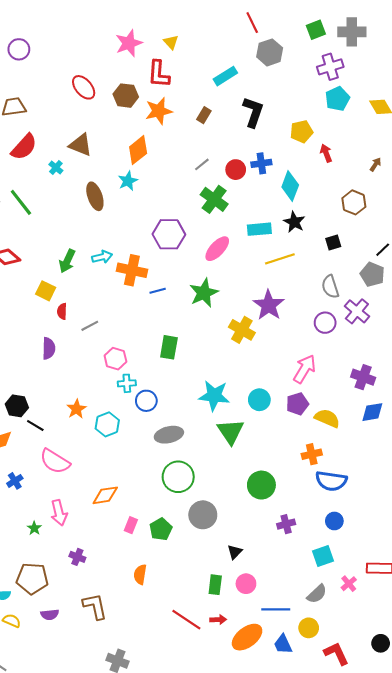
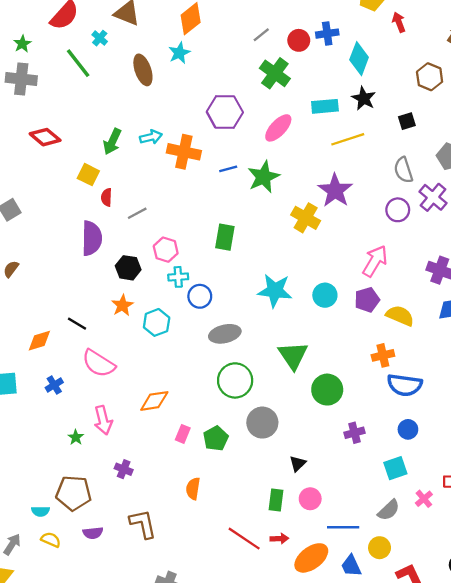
green line: (21, 202) -> (78, 63), moved
blue line: (158, 291) -> (228, 169), moved
purple semicircle: (49, 348) -> (92, 238), size x1.4
black hexagon: (17, 406) -> (128, 268), moved
green triangle: (231, 432) -> (293, 355), moved

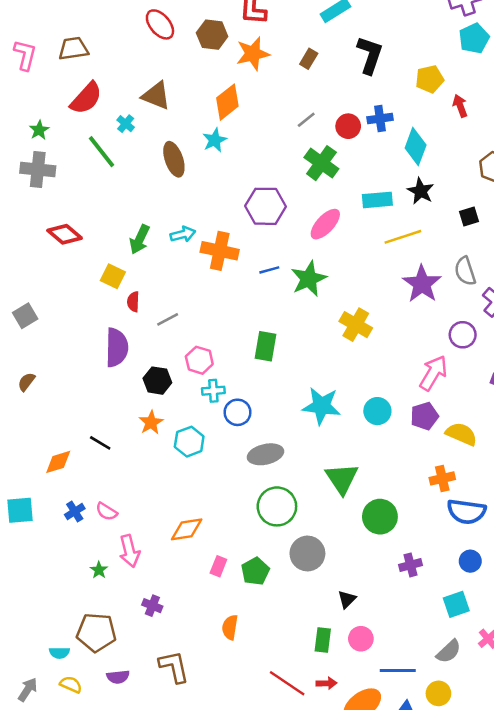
purple star: (335, 191) -> (422, 284), moved
purple circle: (398, 210) -> (463, 335), moved
pink semicircle: (99, 363) -> (107, 512), moved, size x0.6

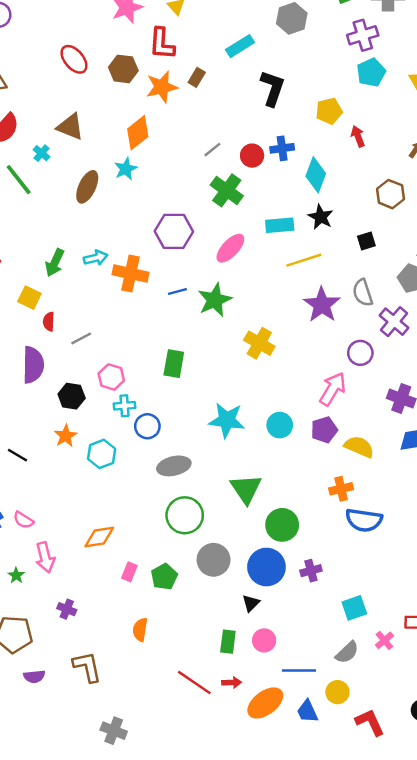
brown rectangle: (309, 59) -> (197, 77), moved
brown ellipse: (174, 159) -> (87, 187), turned 44
blue circle: (470, 561) -> (266, 567), moved, size x1.8

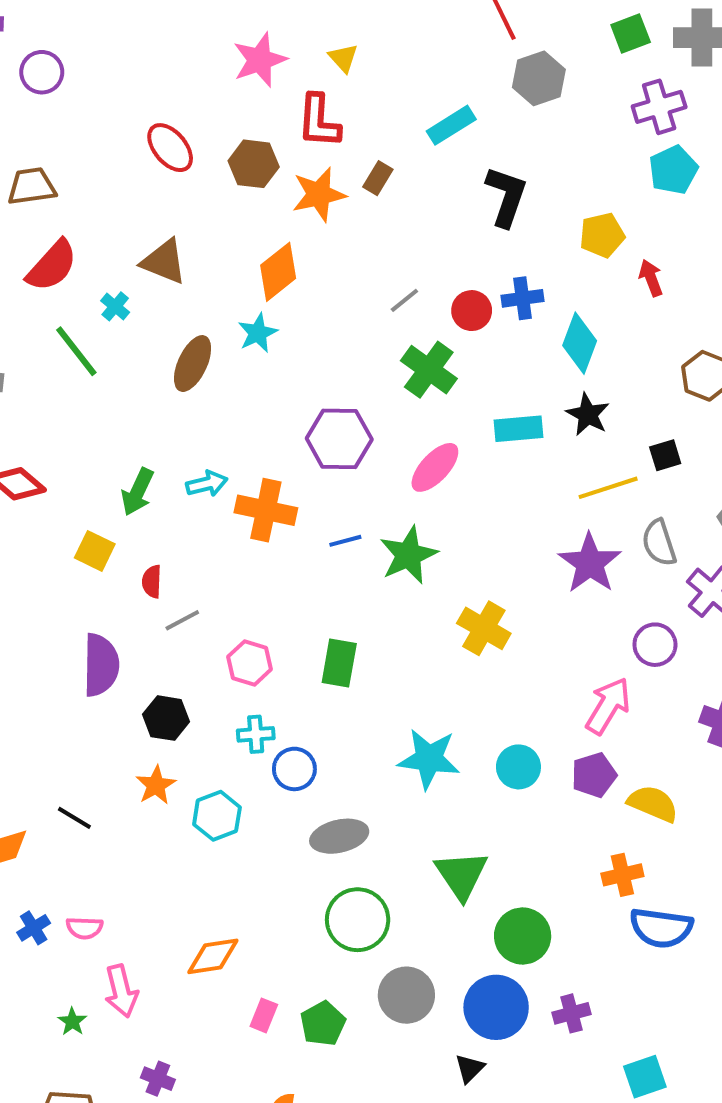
yellow line: (304, 260) -> (608, 488), moved
red semicircle: (49, 322) -> (152, 582), moved
pink hexagon: (111, 377) -> (250, 663), moved
pink semicircle: (23, 520) -> (85, 928), turned -30

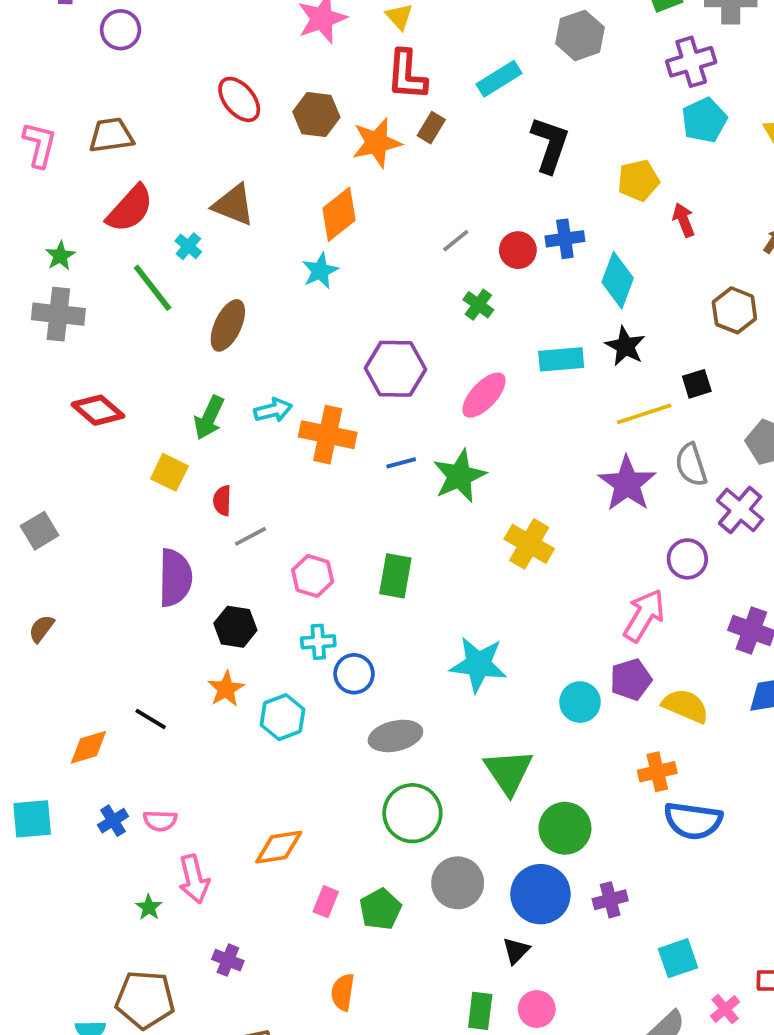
red L-shape: (319, 121) -> (407, 75), moved
brown ellipse: (193, 364) -> (228, 325), moved
green cross: (429, 370) -> (478, 305), size x0.6
cyan circle: (518, 767) -> (580, 702), moved

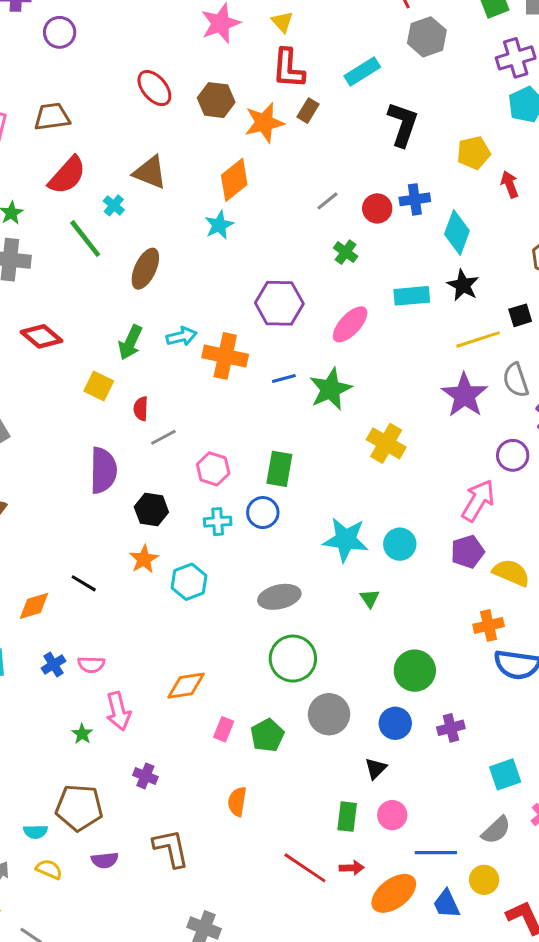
blue circle: (354, 674) -> (263, 513), moved
cyan circle: (580, 702) -> (400, 544), moved
green triangle: (508, 772) -> (370, 598), moved, size x0.5
blue circle: (540, 894) -> (395, 723), size x0.7

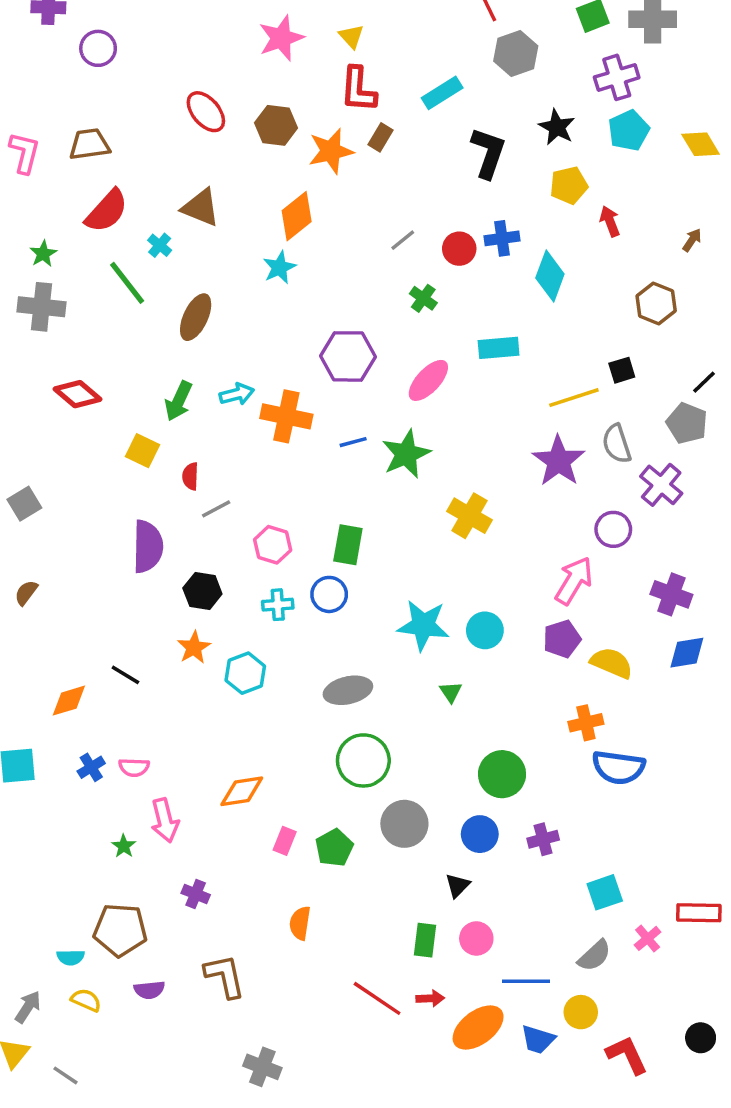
black star: (463, 285) -> (557, 127), moved
blue trapezoid: (446, 904) -> (538, 1039), turned -48

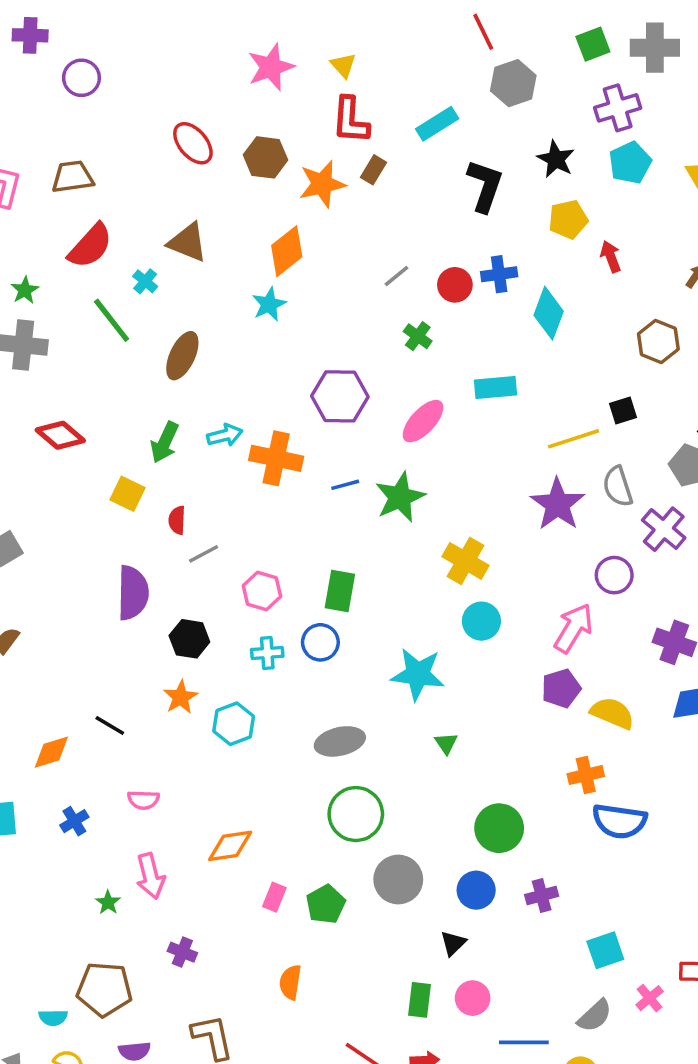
cyan circle: (485, 630) -> (481, 621), moved
pink semicircle: (134, 767) -> (143, 800), moved

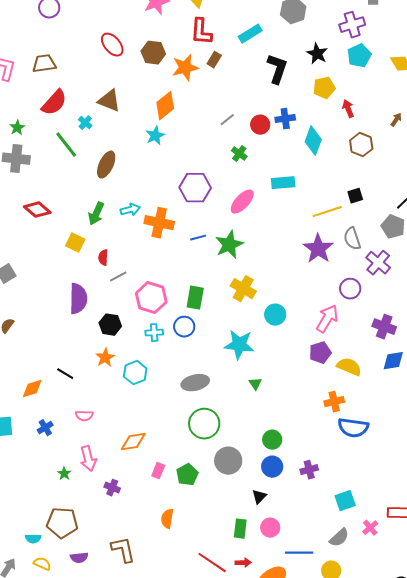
brown hexagon: (658, 341) -> (361, 145), moved
yellow cross: (466, 561) -> (243, 289), moved
pink hexagon: (262, 591) -> (151, 298), size x1.4
green circle: (499, 828) -> (272, 440), moved, size x0.7
purple cross: (182, 952) -> (112, 488), moved

